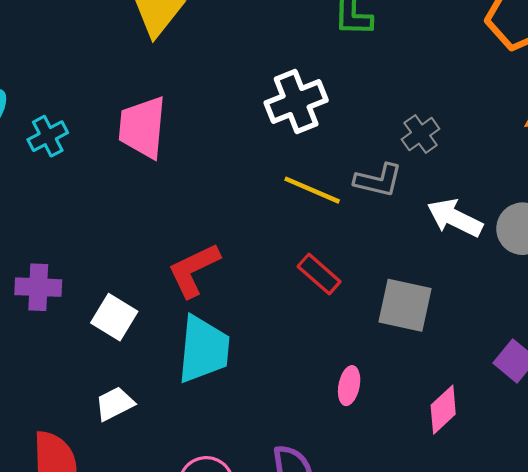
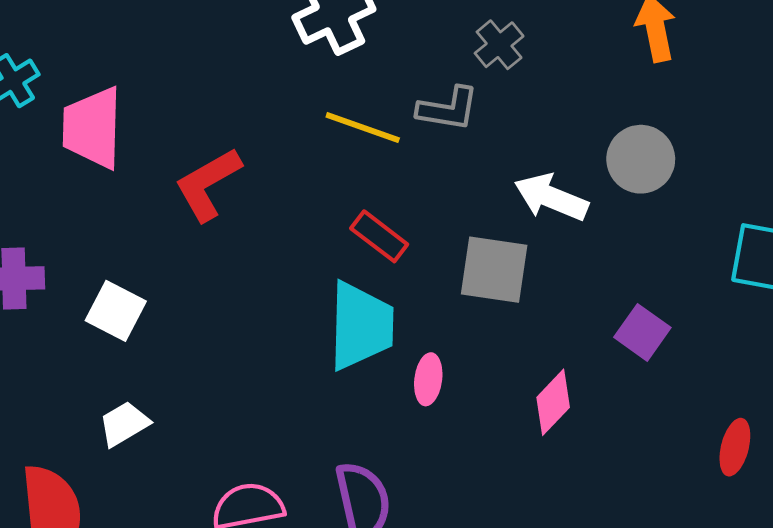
pink trapezoid: (142, 127) -> (92, 128), moved
white arrow: (455, 218) -> (551, 197), moved
red L-shape: (194, 270) -> (208, 184), moved
cyan trapezoid: (204, 349) -> (361, 326), moved

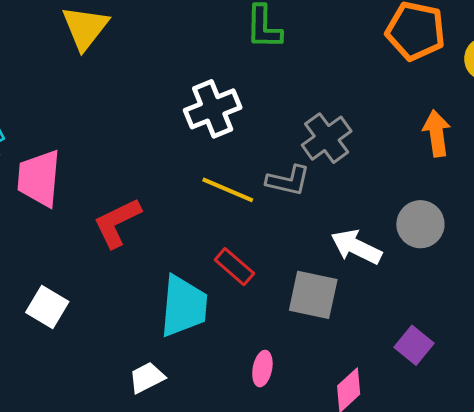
gray cross: (499, 45) -> (327, 138), size x1.4
cyan trapezoid: (361, 326) -> (184, 306), moved
white trapezoid: (124, 424) -> (147, 378), moved

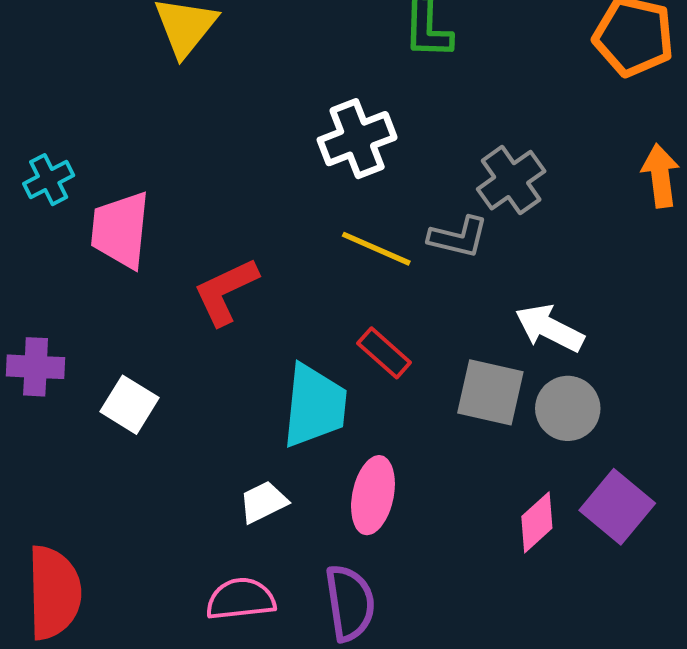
gray circle: (420, 224) -> (568, 408), moved
purple square: (414, 345) -> (617, 507), moved, size x1.4
pink ellipse: (262, 369) -> (373, 495), moved, size x1.6

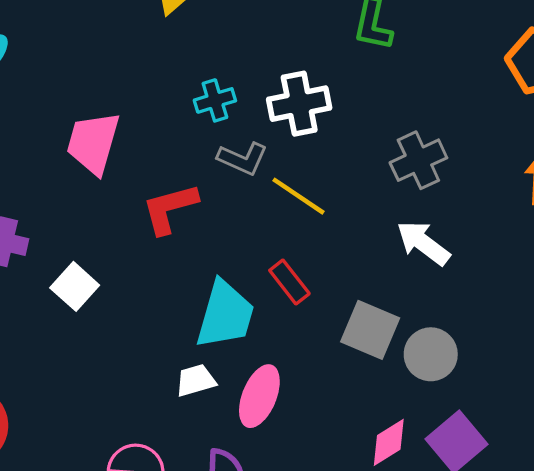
cyan cross: (49, 180) -> (215, 100), moved
gray L-shape: (458, 237) -> (243, 159), moved
white arrow: (549, 328) -> (423, 243), moved
white trapezoid: (263, 502) -> (196, 380), moved

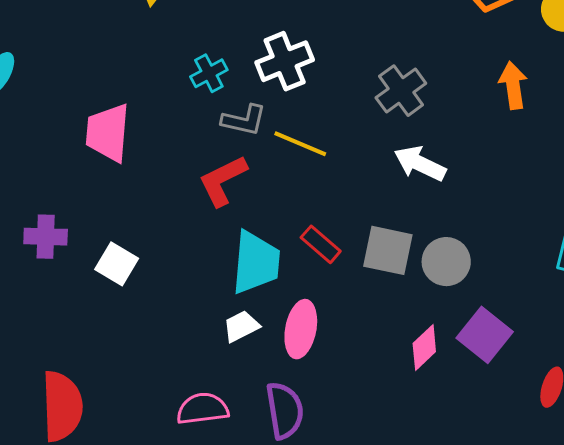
red L-shape: (170, 208) -> (223, 181), moved
red rectangle: (289, 282) -> (321, 244), moved

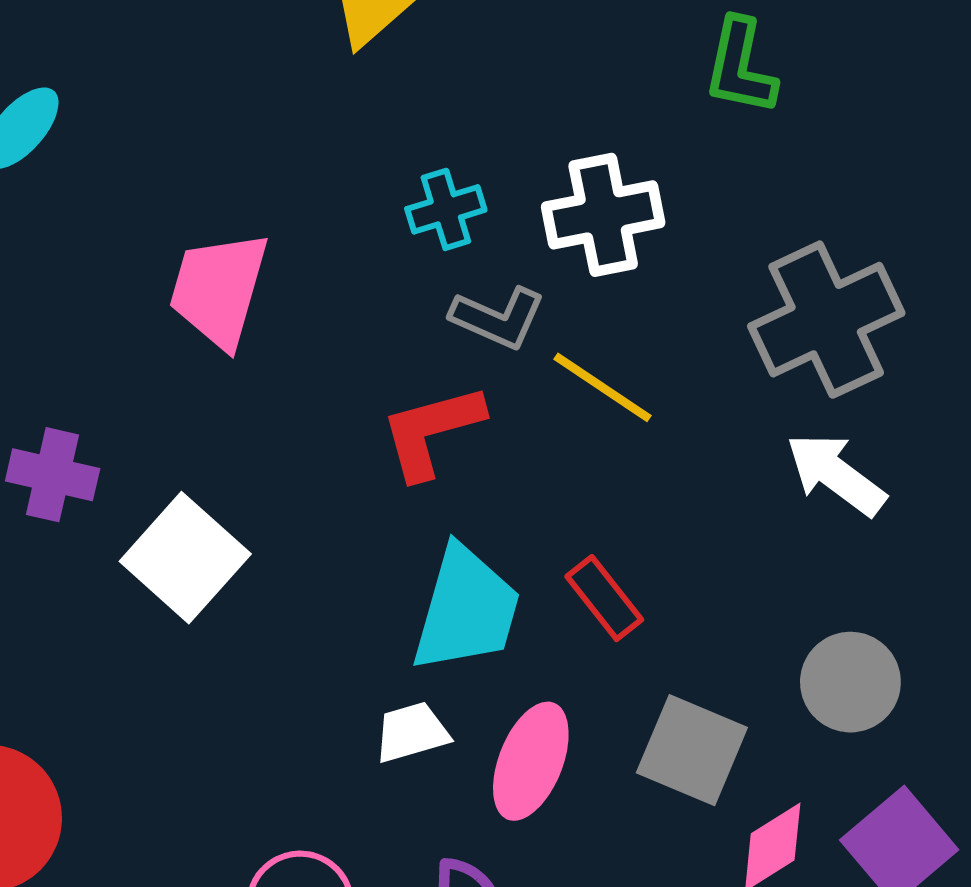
gray cross: (401, 91) -> (826, 320), size x1.4
gray square: (388, 250) -> (692, 750), moved
white square: (117, 264) -> (185, 558), size x1.4

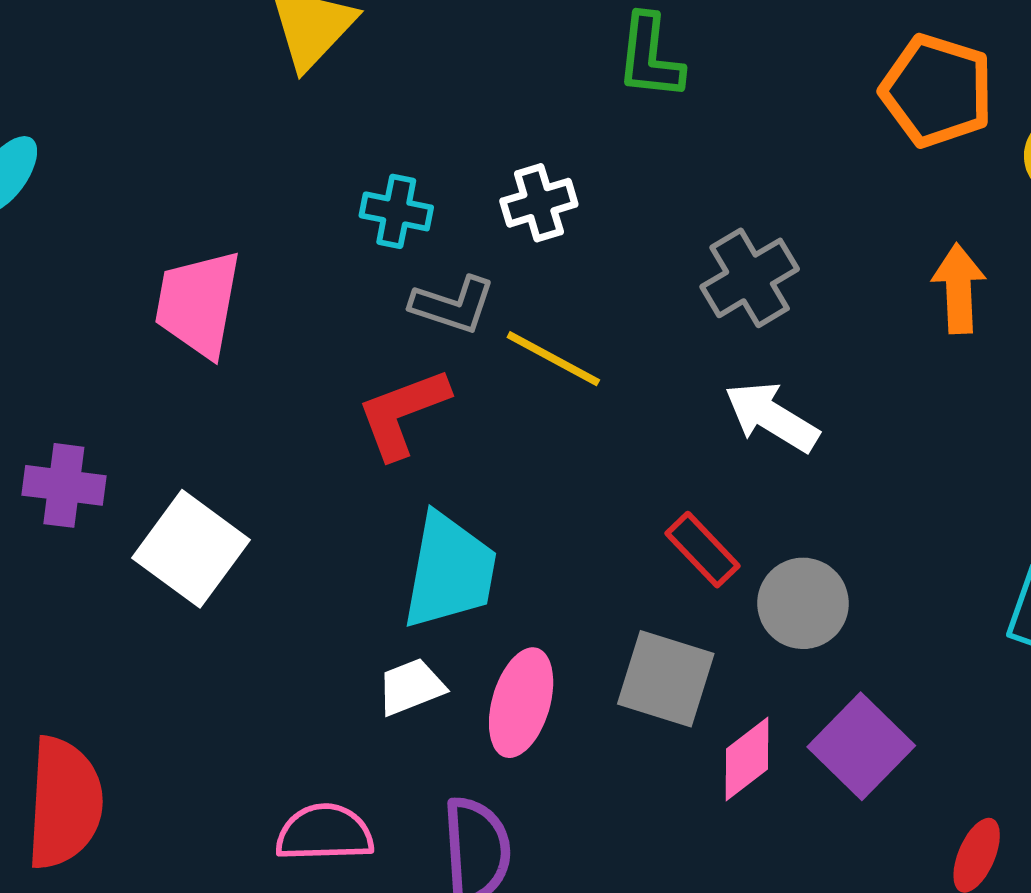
cyan cross: (446, 209) -> (396, 211), turned 34
white cross: (603, 215) -> (539, 203), size x0.7
gray cross: (826, 320) -> (750, 278), size x0.7
red rectangle: (604, 598) -> (703, 550), moved

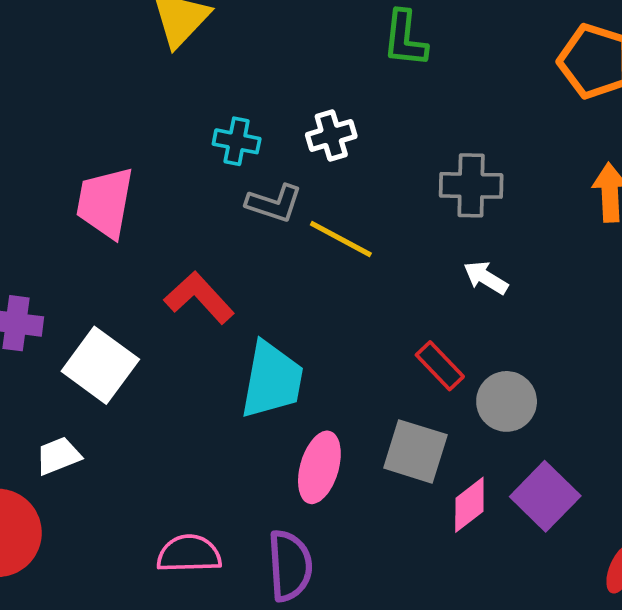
gray cross: (750, 278) -> (471, 185), turned 32
red L-shape: (403, 413) -> (199, 298), moved, turned 68
white arrow: (772, 417) -> (486, 278), size x0.7
white trapezoid: (411, 687) -> (58, 456), moved

